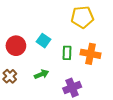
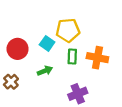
yellow pentagon: (82, 17) -> (68, 30), moved
green arrow: (41, 74) -> (45, 71), moved

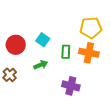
yellow pentagon: (68, 30) -> (91, 28), moved
purple cross: (78, 94) -> (71, 86), turned 36

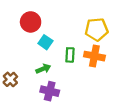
red circle: (16, 45) -> (31, 22), moved
purple cross: (71, 86) -> (50, 91), moved

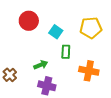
cyan square: (45, 42) -> (56, 32), moved
orange cross: (94, 56) -> (89, 71), moved

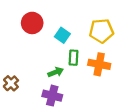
green arrow: (41, 65) -> (56, 72), moved
orange cross: (89, 71) -> (99, 64), moved

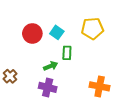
red circle: (32, 23) -> (32, 33), moved
orange cross: (99, 64) -> (100, 86), moved

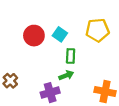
green arrow: (51, 66) -> (66, 75), moved
purple cross: (48, 87) -> (50, 93), turned -30

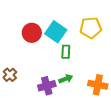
cyan square: (60, 34) -> (56, 32), size x1.5
green arrow: (66, 75) -> (66, 79), moved

